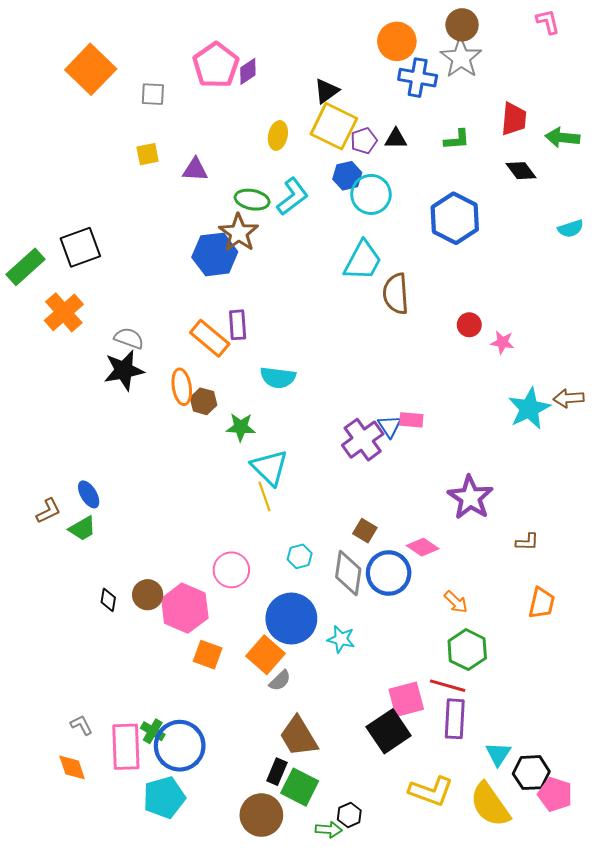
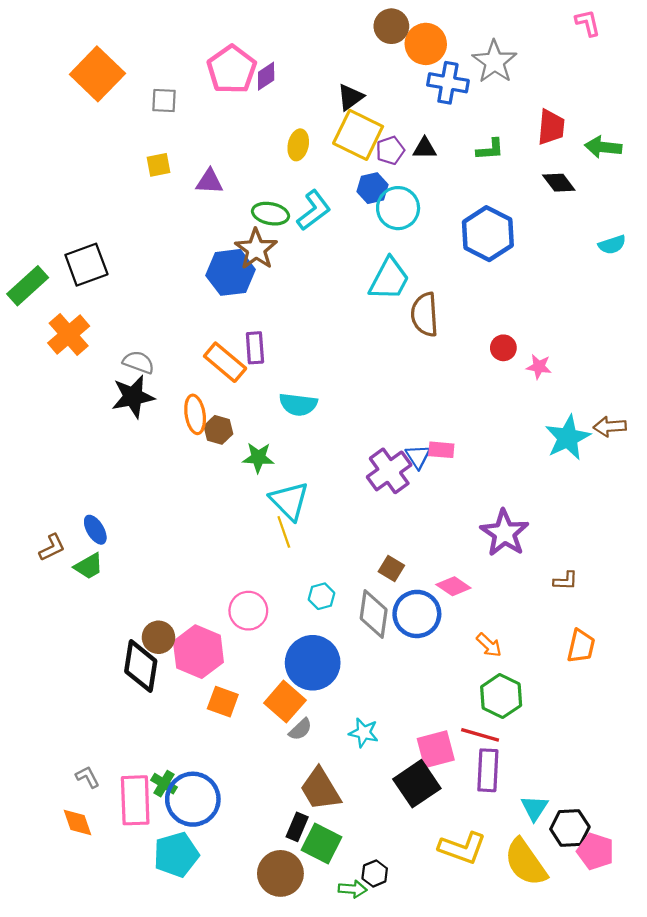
brown circle: (462, 25) -> (391, 26), moved
black diamond: (108, 600) -> (141, 666), moved, size x2.0
cyan star: (341, 639) -> (364, 733), moved

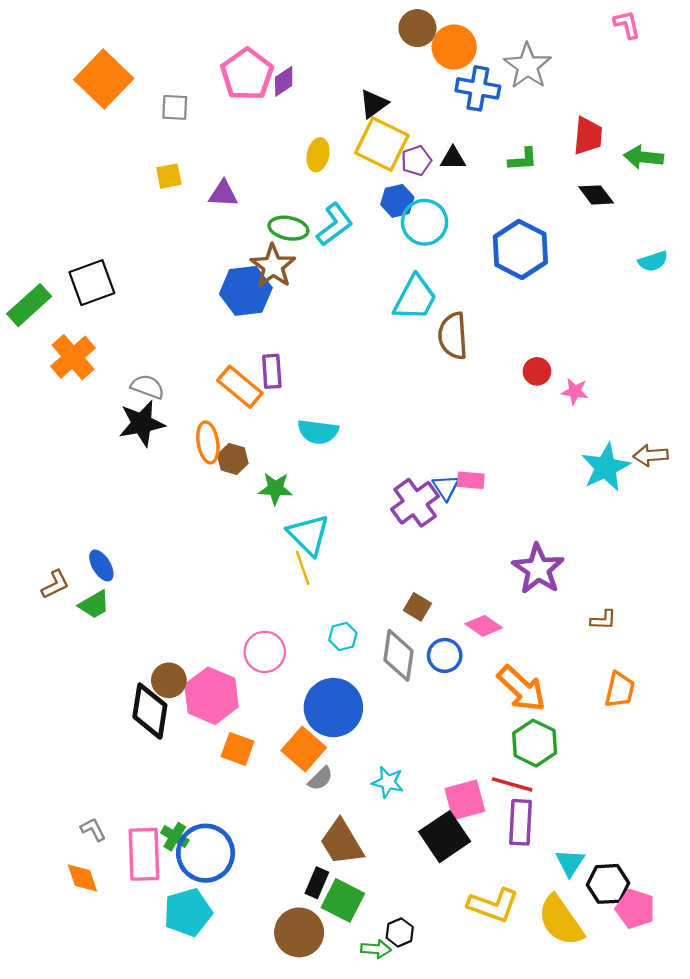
blue circle: (417, 614) -> (445, 655), size x0.7
orange arrow: (489, 645) -> (522, 689), size x1.8

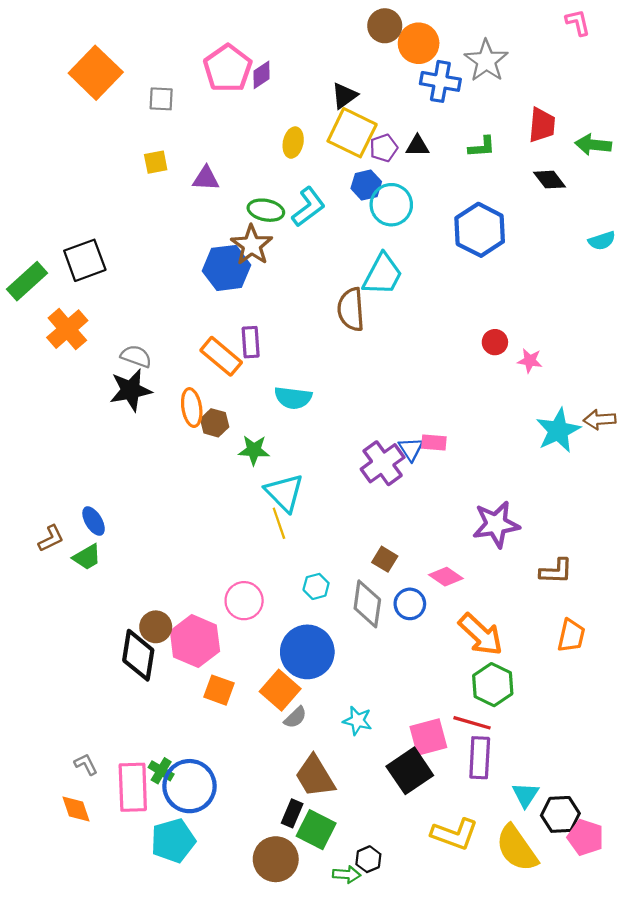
brown semicircle: (453, 336) -> (351, 309), moved
purple star: (538, 569) -> (496, 524), turned 30
brown L-shape: (603, 620) -> (556, 571), size x1.4

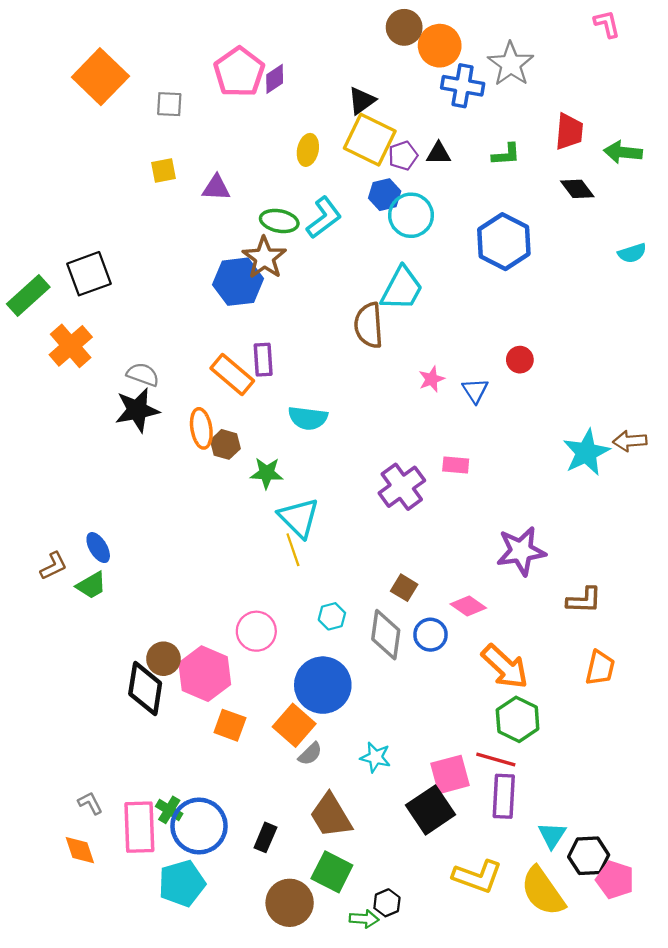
pink star: (530, 361) -> (432, 379), moved, turned -30
blue triangle: (411, 449) -> (475, 391), moved
black rectangle: (292, 813) -> (265, 837), moved

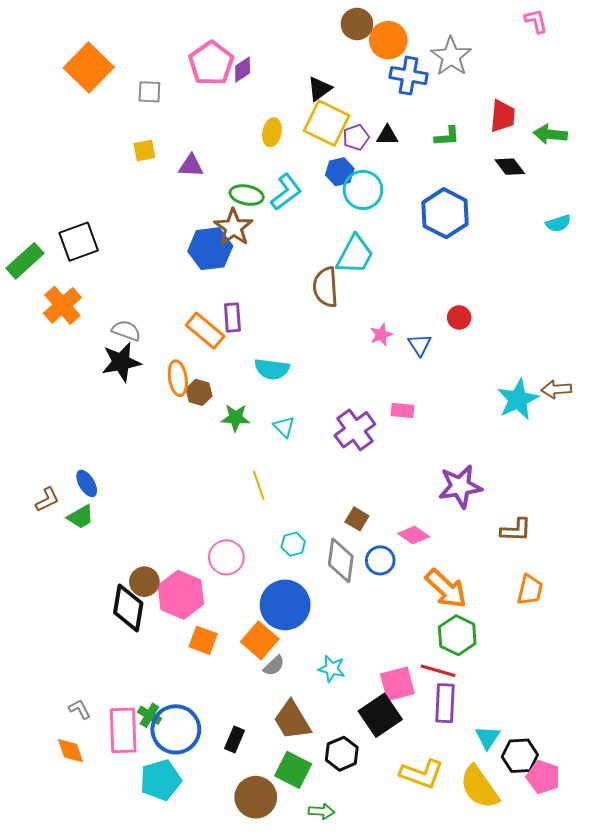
cyan triangle: (299, 518) -> (284, 427), moved, size x0.6
black hexagon: (387, 903) -> (342, 754), moved, size x1.4

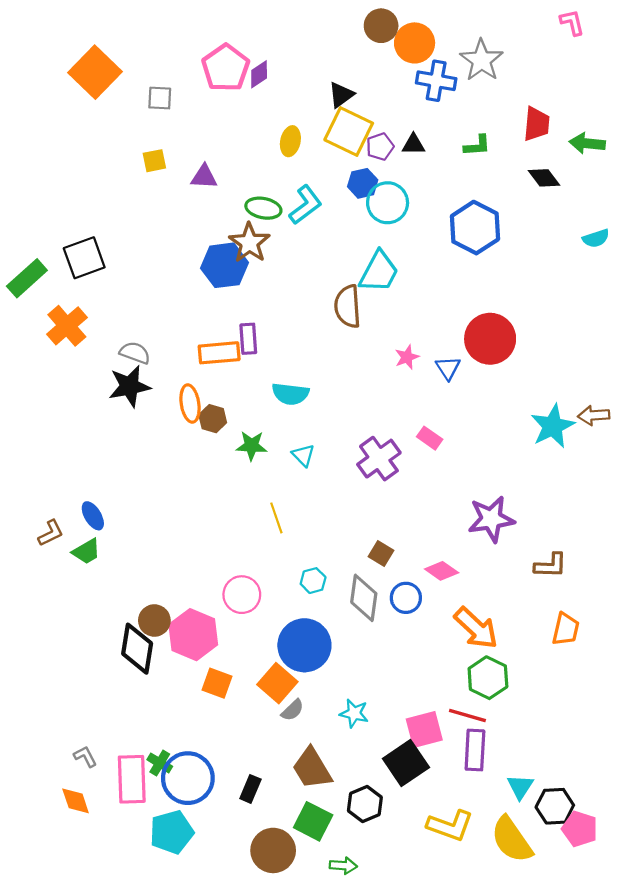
red circle: (459, 317) -> (490, 339), size x2.0
orange rectangle: (205, 331) -> (219, 353), turned -45
pink rectangle: (402, 411) -> (430, 438), turned 30

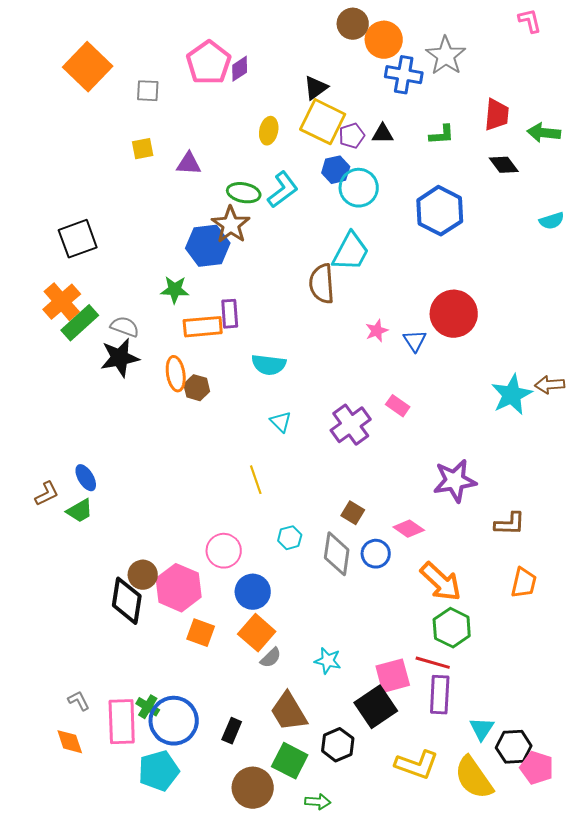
green rectangle: (27, 278) -> (80, 323), moved
green star: (252, 446) -> (175, 290), moved
blue circle: (304, 645) -> (253, 592), moved, size x0.7

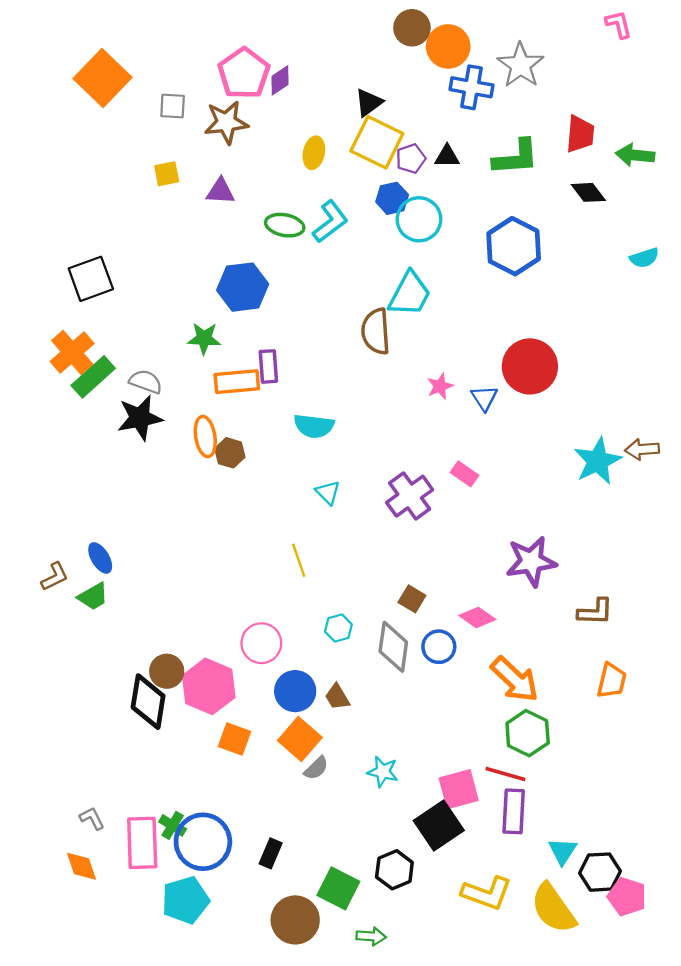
green L-shape: (442, 135) -> (516, 157), size x1.6
brown star: (231, 225) -> (226, 122), moved, turned 30
brown trapezoid: (289, 712) -> (337, 697), moved, size x0.6

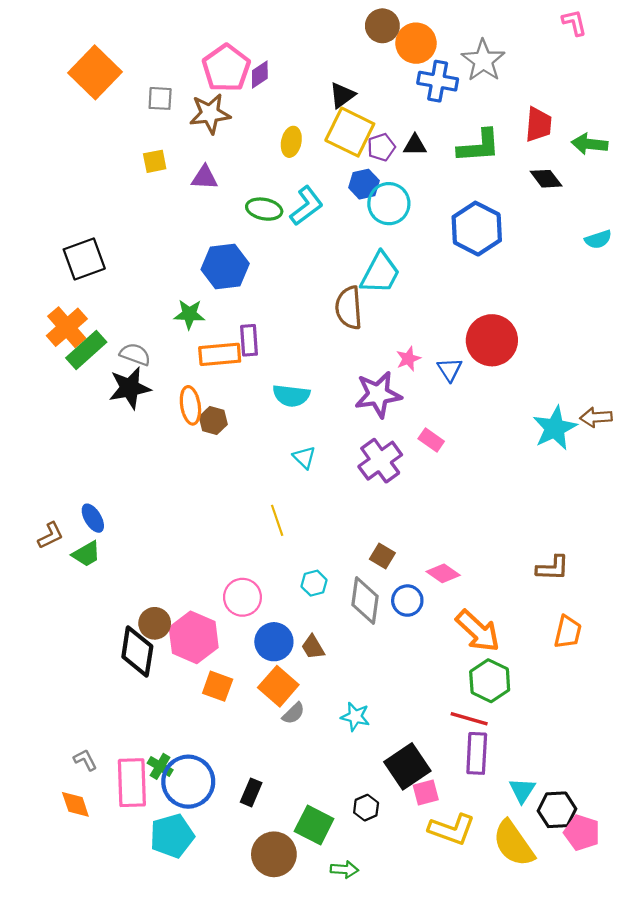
purple star: (531, 561) -> (378, 394), moved
pink square: (459, 789) -> (426, 792), moved, size x0.7
black hexagon: (394, 870) -> (366, 808), size x0.7

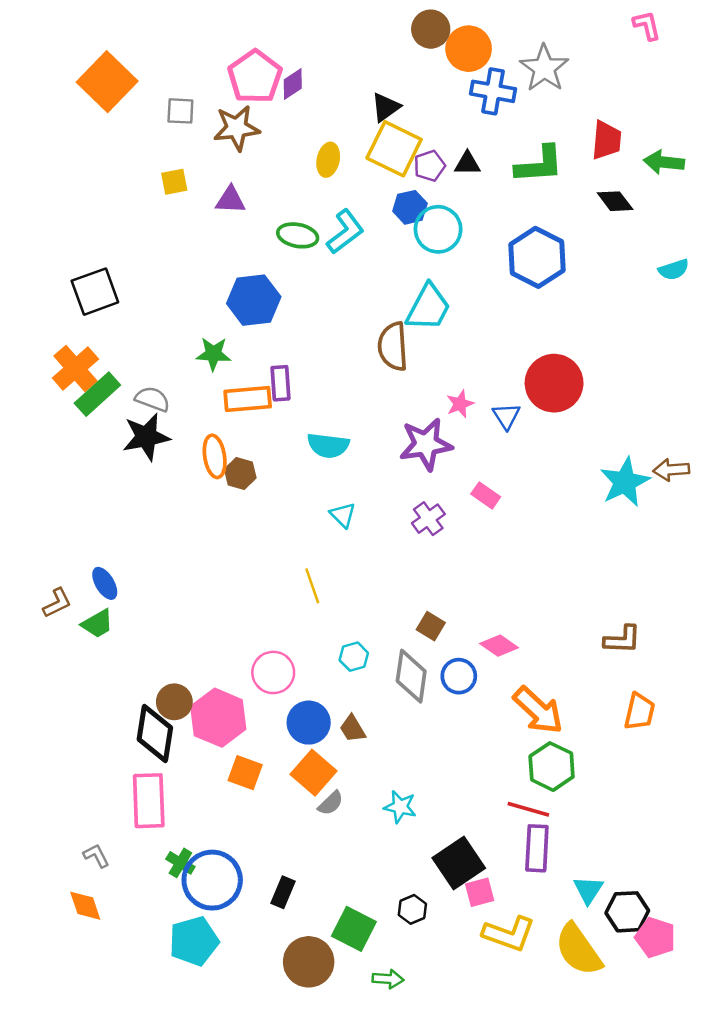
purple cross: (380, 461) -> (428, 519), size x0.7
pink rectangle: (132, 783) -> (149, 801), moved

